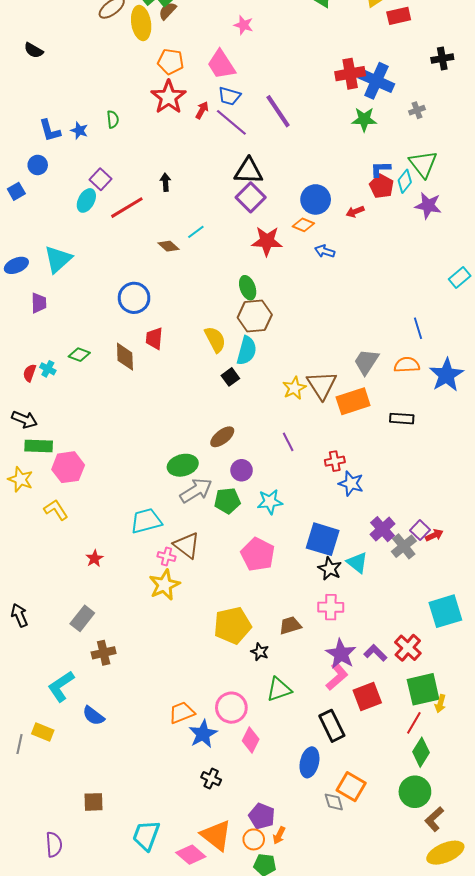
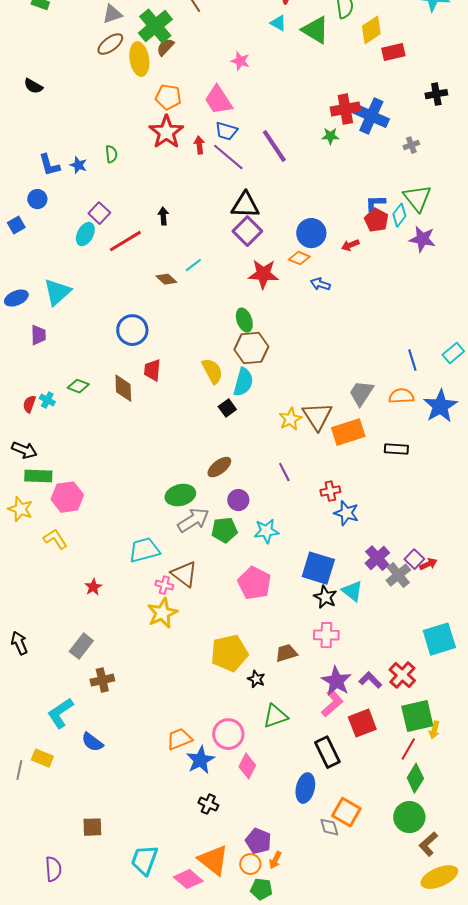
red arrow: (202, 110) -> (199, 145), turned -36
green star: (364, 119) -> (330, 136), moved, size x0.7
cyan rectangle: (460, 278) -> (453, 353), moved

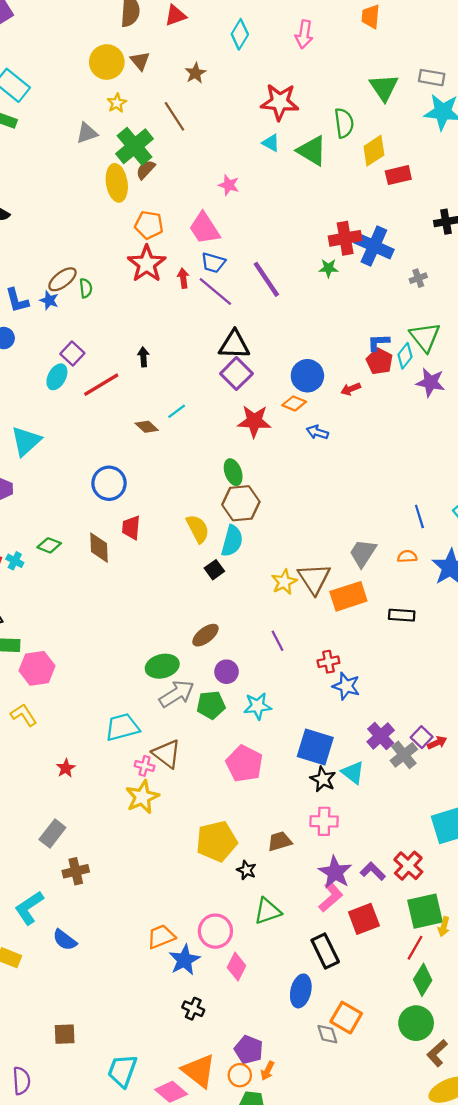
brown ellipse: (110, 44) -> (62, 279), moved
orange semicircle: (401, 396) -> (407, 556), size x0.7

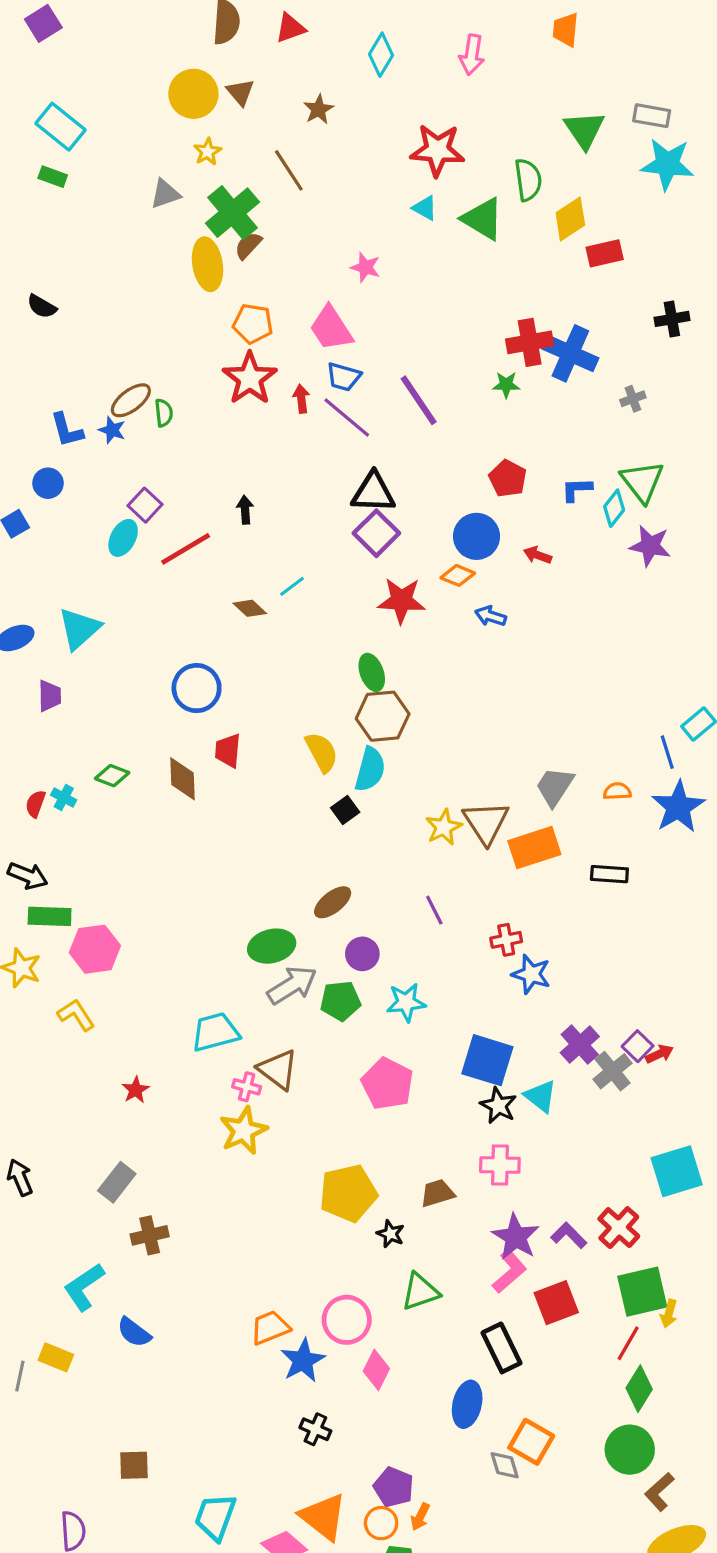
red pentagon: (379, 361) -> (508, 478), moved
red arrow: (351, 389) -> (537, 555), turned 42
blue line: (419, 517) -> (667, 752), moved

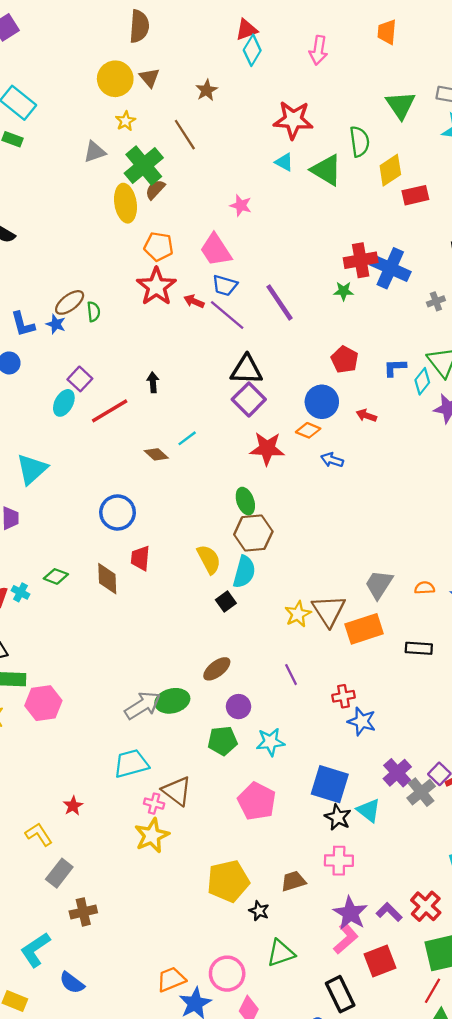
red triangle: (290, 28) -> (246, 30), moved
red arrow: (301, 399) -> (194, 301), turned -60
gray arrow: (292, 985) -> (143, 705), moved
yellow L-shape: (76, 1015) -> (39, 834), moved

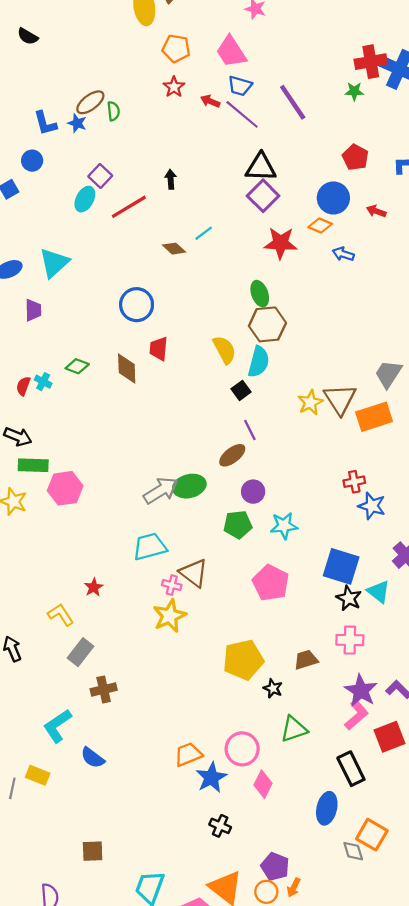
red star: (156, 286) -> (174, 87), size x0.6
purple line: (291, 675) -> (250, 430), moved

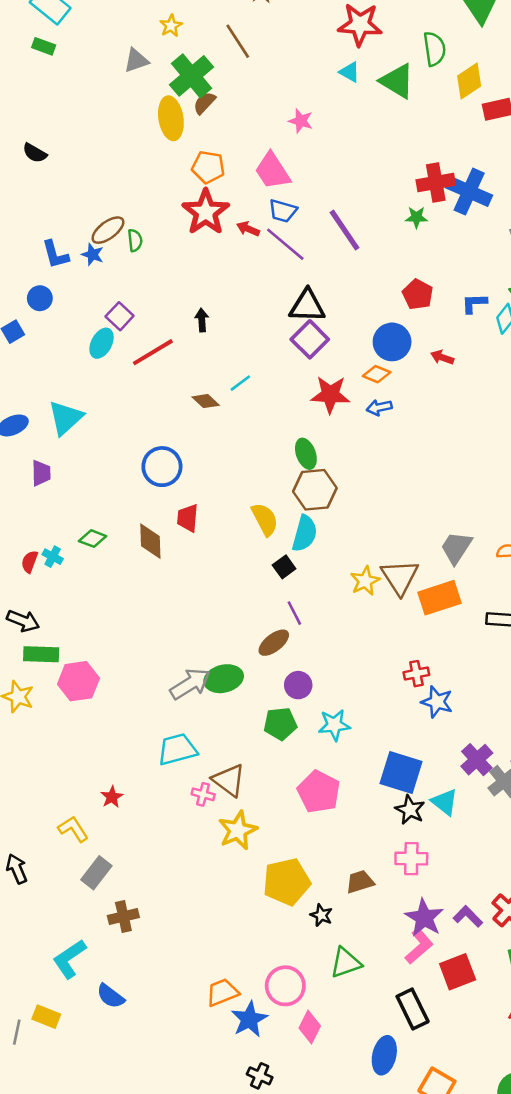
red star: (174, 87) -> (206, 212), size x1.8
blue arrow: (343, 254) -> (379, 407), moved, turned -30
yellow star: (170, 616) -> (238, 830), moved

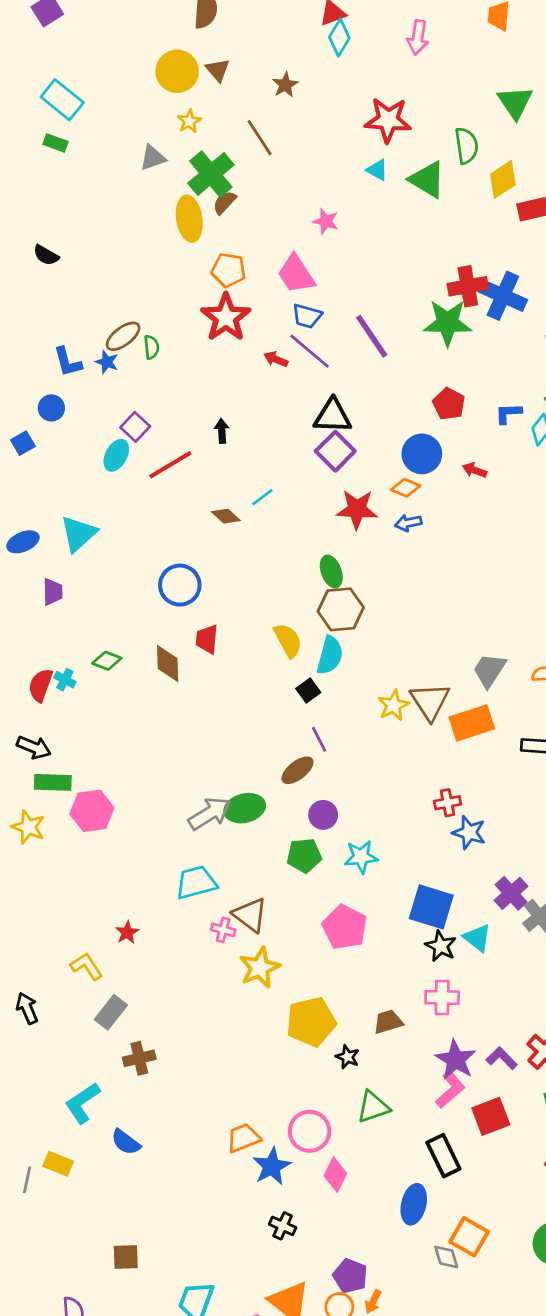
green star: (416, 217) -> (448, 323), size x2.0
red arrow: (248, 229) -> (276, 359), moved
red semicircle: (30, 562) -> (41, 685), size x1.4

